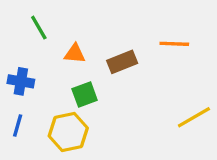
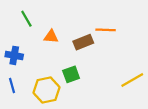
orange line: (174, 44) -> (106, 30), moved
green square: (85, 94) -> (71, 74), moved
blue line: (18, 125) -> (12, 86), turned -32

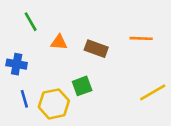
orange line: (106, 30) -> (141, 38), moved
brown rectangle: (83, 42) -> (96, 49), turned 42
blue line: (12, 86) -> (24, 99), moved

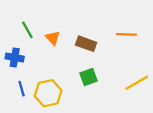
green line: (31, 22) -> (27, 30), moved
orange triangle: (59, 42) -> (53, 38), turned 42
green square: (82, 86) -> (88, 77), moved

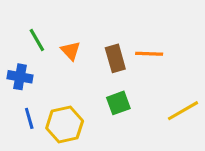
orange line: (126, 34) -> (149, 54), moved
brown rectangle: (86, 44) -> (115, 58), turned 54

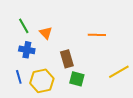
brown rectangle: (115, 58) -> (67, 59), moved
blue cross: (20, 77) -> (27, 50), moved
green square: (118, 103) -> (77, 79), moved, turned 35

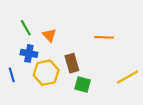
blue line: (19, 77) -> (12, 75), moved
yellow hexagon: (42, 81) -> (46, 73), moved

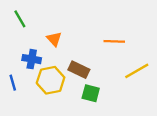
green line: (26, 28) -> (20, 19), moved
brown rectangle: (72, 63) -> (79, 70), turned -48
yellow line: (128, 77) -> (137, 71), moved

